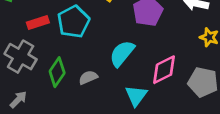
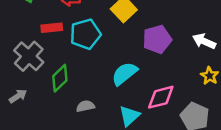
gray semicircle: (88, 77) -> (85, 106), moved

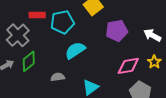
cyan semicircle: (124, 74) -> (75, 50), moved
green diamond: (60, 78) -> (29, 61), moved
pink diamond: (161, 97) -> (128, 66), moved

